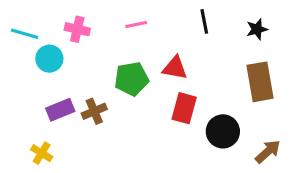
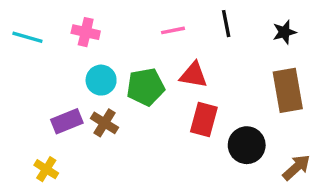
pink line: (136, 25) -> (173, 30), moved
cyan circle: (49, 59) -> (101, 80), moved
brown cross: (94, 111) -> (104, 123), turned -35

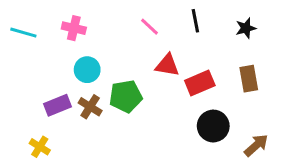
pink line: (173, 30) -> (149, 27), turned 54
green pentagon: (146, 87) -> (126, 96), moved
brown rectangle: (288, 90) -> (249, 79), size x0.7
red rectangle: (204, 119) -> (200, 83), moved, turned 52

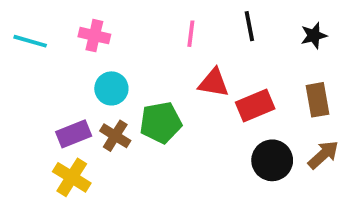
pink line: (149, 27) -> (191, 34), turned 54
brown arrow: (256, 145) -> (323, 155), moved
yellow cross: (40, 147) -> (72, 177), moved, size x1.4

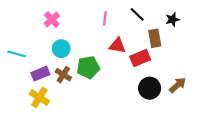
black line: (249, 26) -> (137, 14), turned -35
pink cross: (94, 36) -> (52, 20), turned 35
cyan line: (30, 41) -> (16, 54), moved
brown rectangle: (318, 100) -> (155, 38), moved

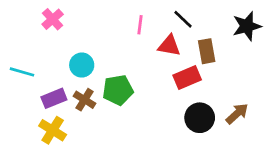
pink cross: (52, 20) -> (53, 19), moved
black star: (172, 20) -> (247, 26), moved, size x1.5
red triangle: (117, 46) -> (169, 46), moved

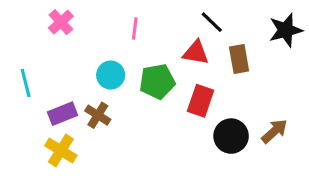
pink line: (140, 25) -> (135, 29), moved
cyan circle: (82, 65) -> (111, 75), moved
cyan line: (22, 72) -> (26, 83), turned 60
red rectangle: (187, 78) -> (201, 101), moved, turned -48
green pentagon: (118, 90) -> (157, 81), moved

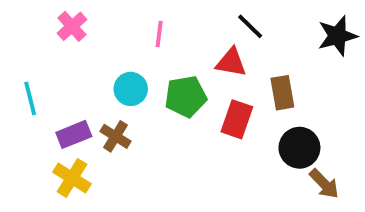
brown rectangle: (239, 59) -> (282, 93), moved
brown arrow: (274, 131) -> (324, 184), moved, turned 88
black circle: (231, 136) -> (299, 148), moved

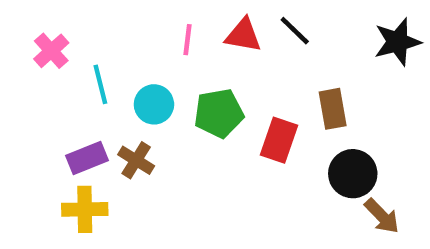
pink cross: (72, 26) -> (51, 51), moved
red triangle: (231, 62) -> (243, 35), moved
cyan line: (30, 98) -> (100, 84), moved
yellow cross: (72, 178) -> (85, 209), turned -33

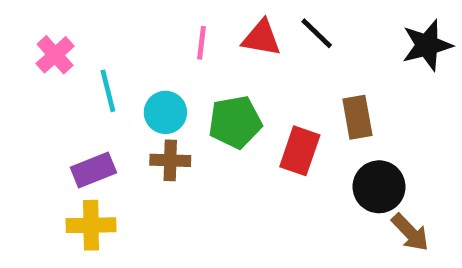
brown cross: (136, 160) -> (170, 160), moved, turned -30

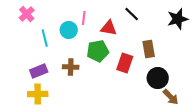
red triangle: (261, 38) -> (109, 28), moved
pink cross: (55, 55) -> (27, 14), moved
cyan circle: (165, 112) -> (69, 30), moved

